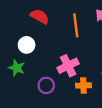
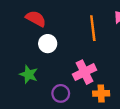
red semicircle: (40, 16) -> (36, 19), moved
white circle: (27, 45) -> (48, 44), moved

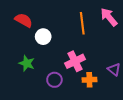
red semicircle: (36, 19) -> (24, 20), moved

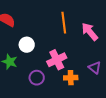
pink arrow: (109, 17) -> (90, 32), moved
white circle: (43, 37) -> (27, 45), moved

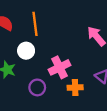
orange line: (64, 23) -> (35, 24), moved

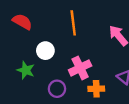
orange line: (35, 24) -> (73, 23), moved

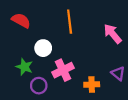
pink cross: (80, 68) -> (63, 70), moved
purple circle: (57, 89) -> (39, 86), moved

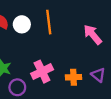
white circle: (43, 48) -> (22, 24), moved
orange cross: (92, 84) -> (73, 77), moved

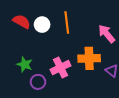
orange cross: (73, 77) -> (89, 58), moved, size x1.5

